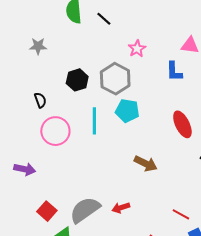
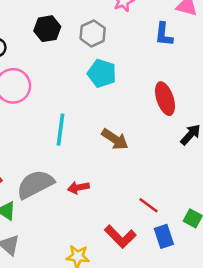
gray hexagon: (115, 79) -> (93, 33), size x0.7
cyan line: (94, 121) -> (61, 130), moved

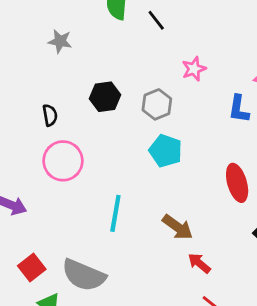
gray semicircle: (35, 184) -> (84, 275), turned -132
red arrow: (78, 188) -> (199, 263), moved, turned 48

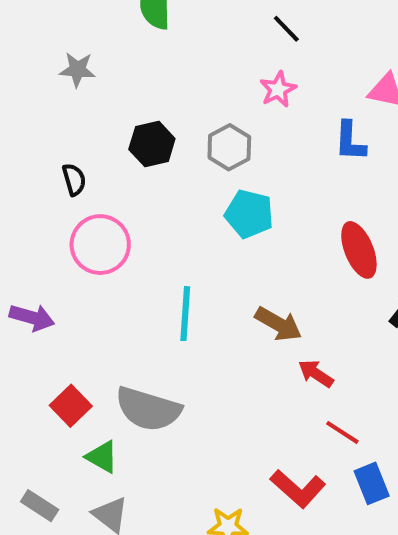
black line: (156, 20) -> (286, 29), moved

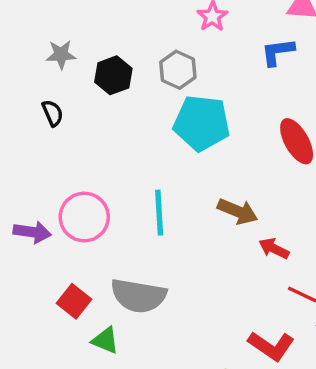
gray star: (77, 70) -> (61, 55), moved
blue L-shape: (350, 141) -> (278, 52), turned 87
cyan pentagon: (249, 214) -> (202, 123), size x1.4
pink circle: (100, 245) -> (84, 217), moved

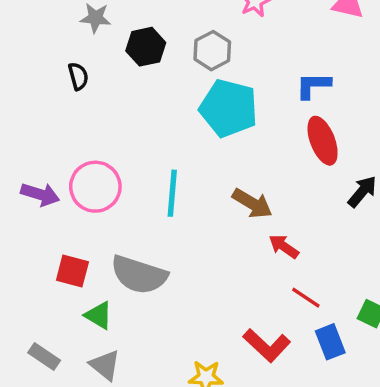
blue L-shape: (278, 52) -> (313, 85), moved
red square: (74, 301) -> (72, 271), turned -32

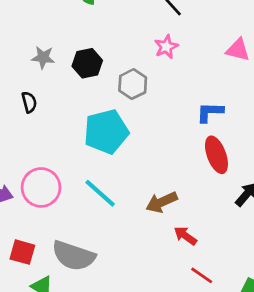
black hexagon: (146, 47) -> (87, 63), moved
cyan pentagon: (229, 108) -> (106, 132), moved, turned -30
cyan line: (172, 193) -> (100, 193), turned -54
brown arrow: (252, 203) -> (162, 202), turned 124

